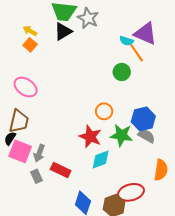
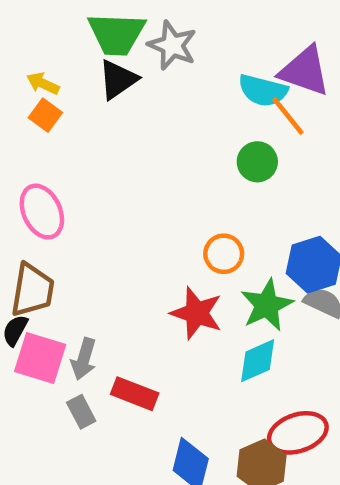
cyan semicircle: (126, 41) -> (263, 90), size x1.5
pink ellipse: (26, 87) -> (42, 212), turned 35
green star: (121, 135) -> (267, 305), turned -30
cyan diamond: (101, 160) -> (258, 361), moved

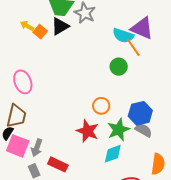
orange square: (45, 115) -> (40, 32), moved

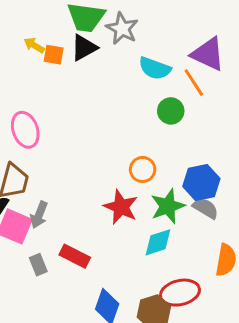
orange square: (40, 32) -> (54, 55), turned -32
cyan semicircle: (123, 36) -> (155, 68), moved
gray arrow: (37, 148) -> (39, 215), moved

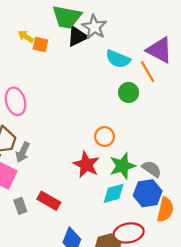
black triangle: (84, 48) -> (77, 36), moved
blue hexagon: (201, 182) -> (148, 193), moved
gray arrow: (39, 215) -> (23, 152), moved

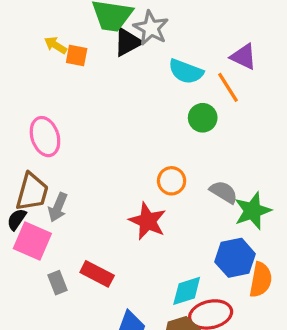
purple triangle: (159, 50) -> (244, 57), size x0.7
green star: (122, 166) -> (253, 211), moved
gray semicircle: (152, 169) -> (224, 192), moved
cyan diamond: (114, 193) -> (187, 291), moved

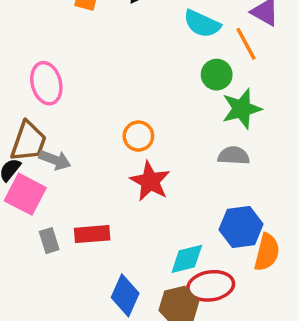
orange circle: (172, 181) -> (138, 136), moved
gray semicircle: (224, 192) -> (234, 156), turned -32
gray arrow: (58, 207) -> (55, 160), turned -96
green star: (253, 211) -> (242, 109), moved
red rectangle: (97, 274) -> (92, 234), turned -36

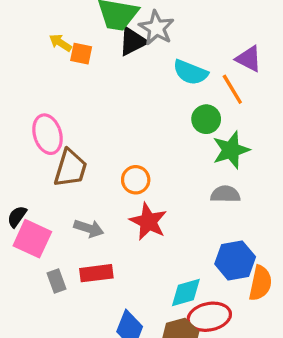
brown trapezoid: (28, 142) -> (70, 168), moved
gray arrow: (55, 160) -> (89, 228), moved

